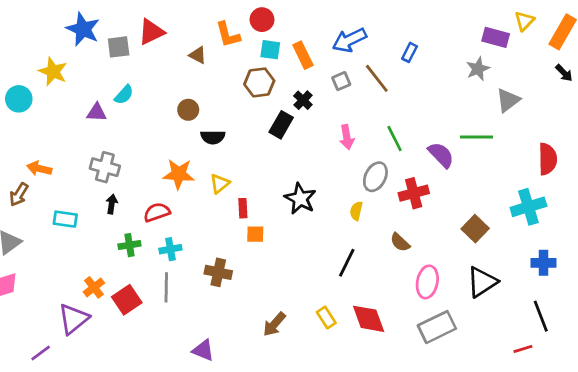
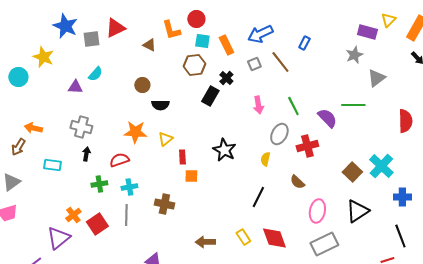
cyan cross: (528, 207) -> (381, 166), moved, turned -30
brown arrow: (274, 324) -> (205, 242), turned 48

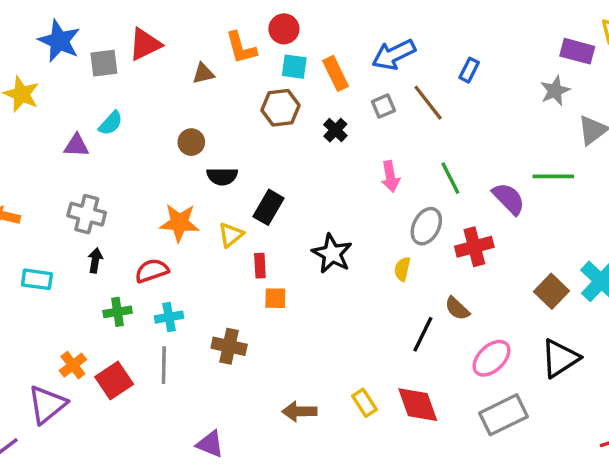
brown triangle: (149, 45) -> (203, 73), turned -40
black rectangle: (210, 96) -> (268, 207), moved
black line: (258, 197) -> (423, 334), moved
pink ellipse: (317, 211) -> (491, 358), turned 35

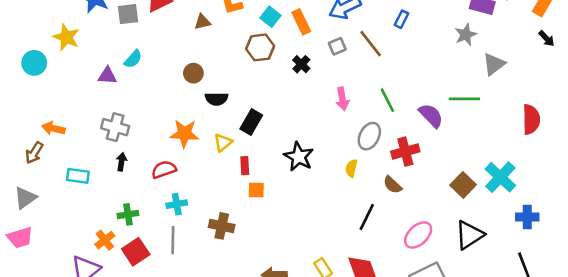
cyan square: (294, 67) -> (270, 17), turned 30
brown semicircle: (457, 308) -> (392, 185), moved
green cross: (118, 312) -> (128, 214), moved

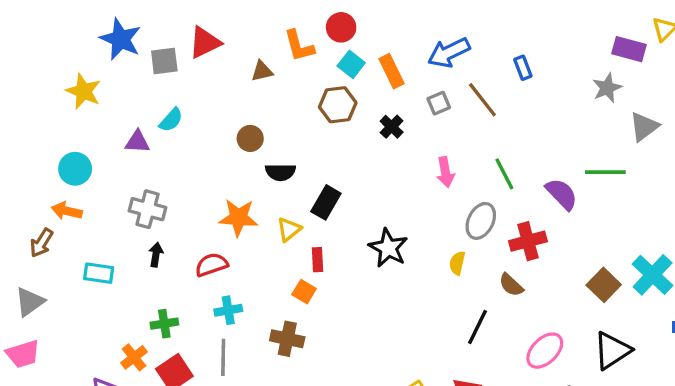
blue rectangle: (401, 19) -> (523, 68), turned -48
cyan circle: (34, 63) -> (75, 169), moved
orange square: (256, 190) -> (304, 292), moved, turned 30

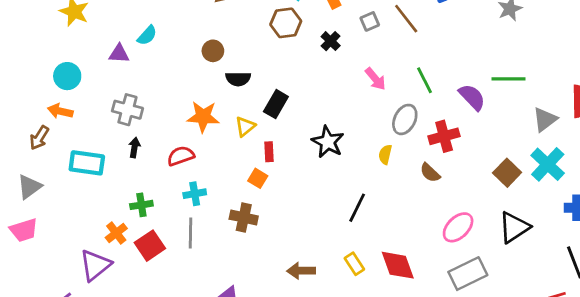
gray triangle: (644, 127) -> (545, 119), moved
pink arrow: (445, 172) -> (375, 79), turned -30
cyan rectangle: (99, 273) -> (87, 163), size x1.4
black line: (477, 327) -> (357, 208), moved

